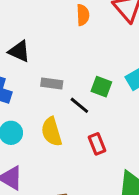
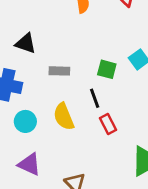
black line: (79, 105) -> (95, 98), moved, turned 36

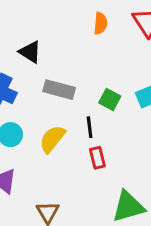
gray rectangle: (59, 71) -> (59, 90), size x1.4
yellow semicircle: (64, 117) -> (52, 139), turned 48

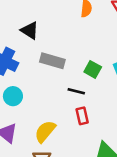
black line: (90, 127) -> (76, 91), turned -70
yellow semicircle: (52, 139) -> (45, 131), moved

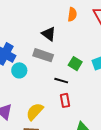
black triangle: (30, 30) -> (49, 34), moved
cyan circle: (13, 96) -> (19, 70), moved

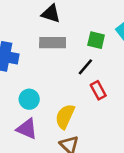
cyan circle: (19, 70) -> (29, 99), moved
black line: (61, 81) -> (85, 67), turned -48

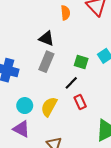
gray rectangle: (53, 43) -> (46, 62), turned -72
yellow semicircle: (65, 116) -> (49, 107), moved

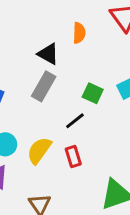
orange semicircle: (65, 13) -> (79, 33), moved
red rectangle: (80, 102) -> (73, 157), moved

